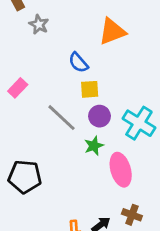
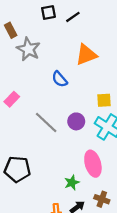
gray star: (39, 24) -> (28, 49), size x1.5
yellow square: (90, 89) -> (104, 100), moved
green star: (94, 146) -> (72, 183), moved

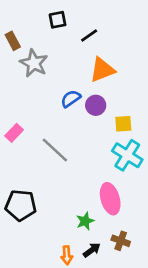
black line: (73, 17) -> (89, 36), moved
blue semicircle: (60, 79) -> (71, 99), turned 96
pink rectangle: (12, 99) -> (14, 133), moved
purple circle: (76, 121) -> (96, 105), moved

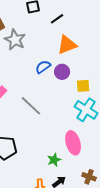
brown cross: (121, 241) -> (89, 177), moved

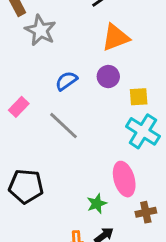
blue semicircle: (43, 67) -> (66, 81), moved
brown cross: (89, 177) -> (146, 212), moved, turned -32

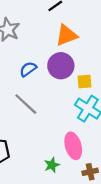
purple circle: (108, 77) -> (61, 66), size x1.5

